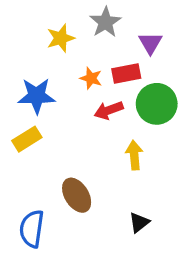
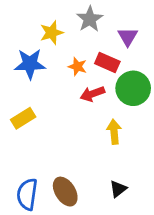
red rectangle: (126, 73) -> (107, 62), turned 35
blue star: (37, 96) -> (30, 64), moved
brown ellipse: (77, 195) -> (65, 192), moved

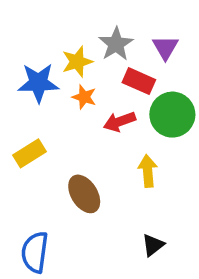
gray star: (90, 19) -> (116, 44), moved
yellow star: (52, 33) -> (77, 62), moved
orange star: (77, 67) -> (84, 97), moved
brown ellipse: (65, 192) -> (84, 194), moved

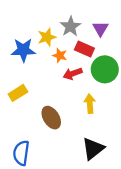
orange star: (84, 97) -> (60, 55), moved
black triangle: (153, 245) -> (93, 149), size x1.6

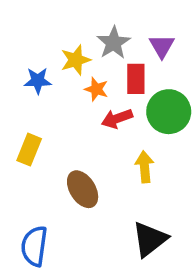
red rectangle: (84, 49) -> (136, 79), turned 66
blue star: (23, 50) -> (38, 81), size x0.7
yellow rectangle: (18, 93) -> (29, 150), turned -36

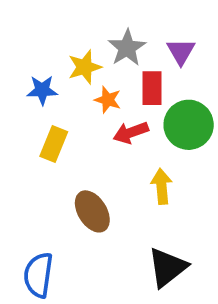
yellow rectangle: (29, 150) -> (54, 144), moved

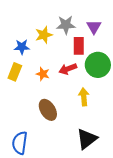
gray star: (127, 48) -> (66, 25), turned 30
orange star: (108, 100) -> (43, 74), moved
yellow rectangle: (54, 144) -> (15, 72), moved

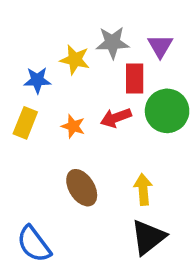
yellow star: (44, 35) -> (75, 60), turned 30
yellow arrow: (84, 97) -> (143, 189), moved
blue semicircle: (20, 143) -> (34, 244), turned -45

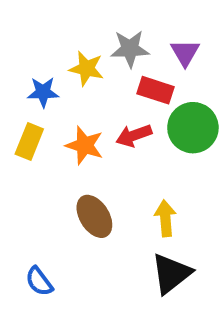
red rectangle: (135, 78) -> (156, 90), turned -72
orange star: (73, 126) -> (85, 145), size x1.4
blue semicircle: (34, 244) -> (39, 281), size x0.7

